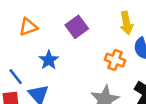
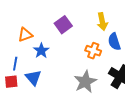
orange triangle: (28, 27) -> (25, 35), moved
blue line: (16, 77) -> (15, 64), turned 48

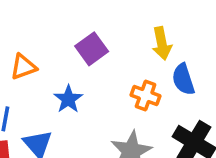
blue star: (41, 51) -> (68, 99), moved

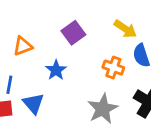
yellow arrow: (162, 43) -> (125, 29), turned -45

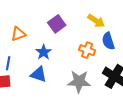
blue triangle: (33, 103) -> (39, 74), moved, turned -30
gray star: (103, 109) -> (79, 81), turned 30

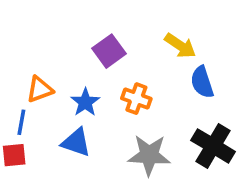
orange triangle: (18, 34) -> (40, 89), moved
orange cross: (87, 50) -> (136, 99), moved

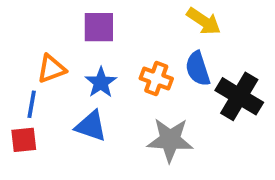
purple square: (109, 51) -> (99, 27), moved, turned 36
blue semicircle: (202, 82) -> (198, 69), moved
black cross: (213, 146) -> (239, 96), moved

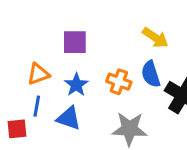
blue line: (32, 104) -> (37, 106), moved

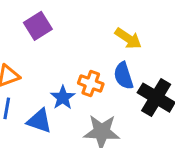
purple square: (75, 42) -> (38, 26), moved, turned -32
blue star: (76, 85) -> (63, 98), moved

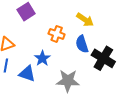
orange cross: (91, 84) -> (57, 34), moved

